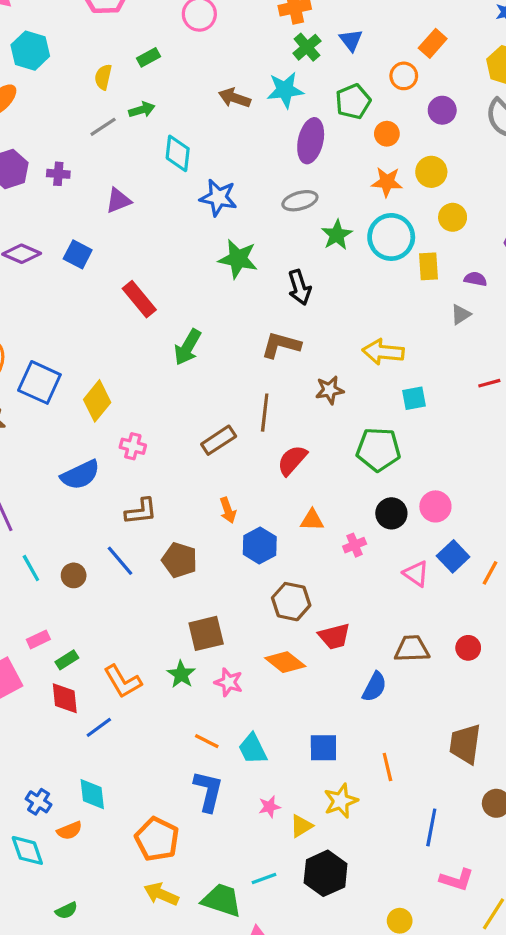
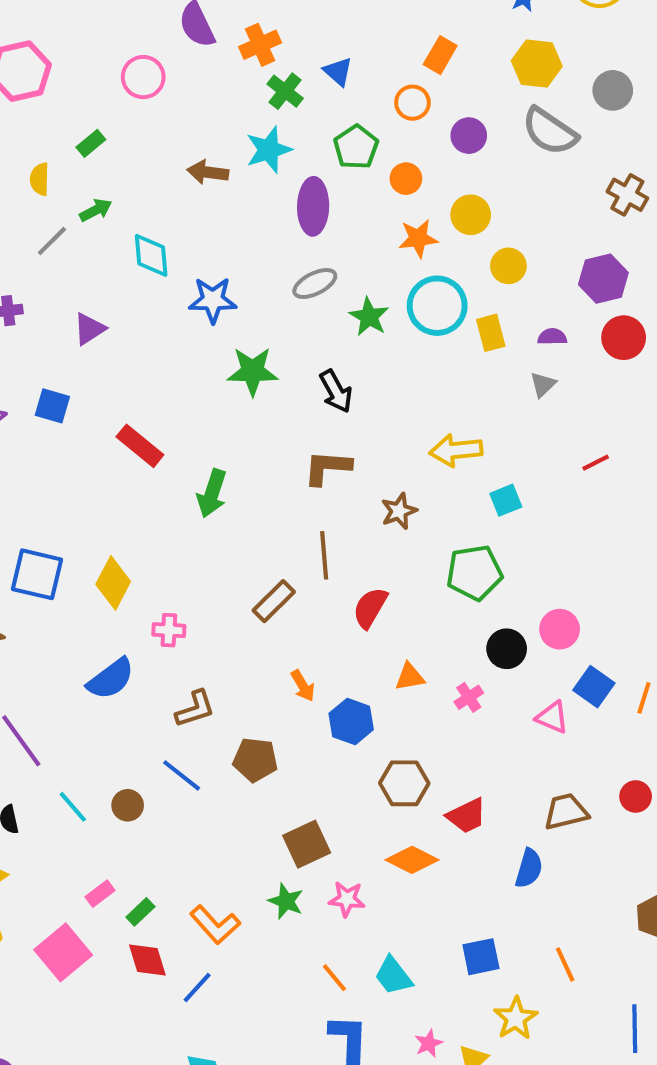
orange line: (207, 741) -> (334, 978), turned 35

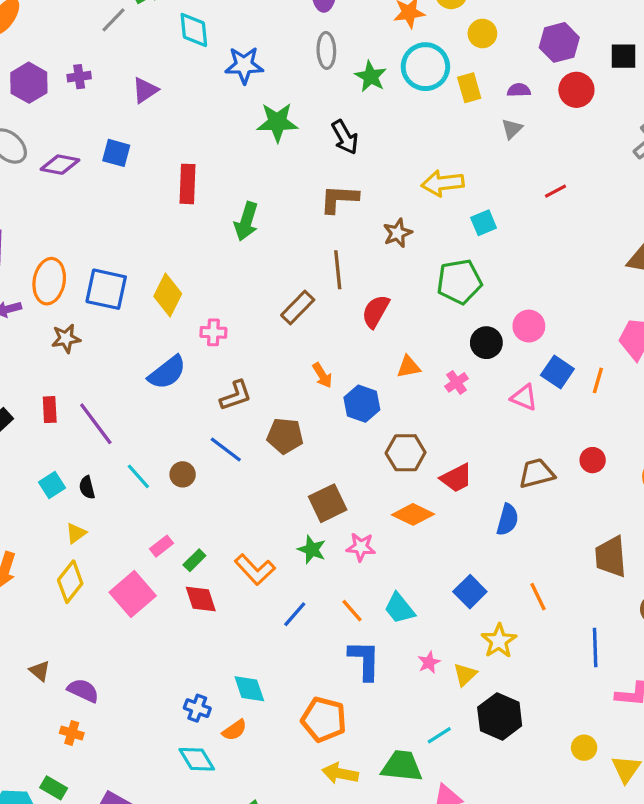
gray ellipse: (315, 284) -> (326, 50), turned -64
red rectangle: (140, 446) -> (187, 184), turned 54
blue square: (481, 957) -> (470, 592), turned -32
blue line: (197, 988) -> (295, 614), moved

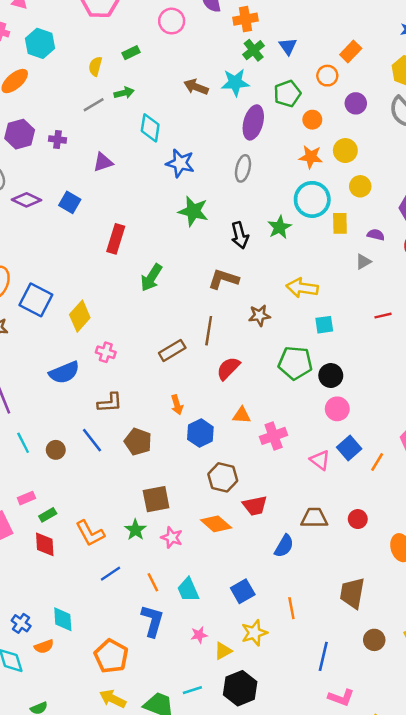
green star: (371, 76) -> (280, 227), moved
black circle: (486, 343) -> (331, 375), moved
pink cross: (457, 382) -> (274, 436), size x1.5

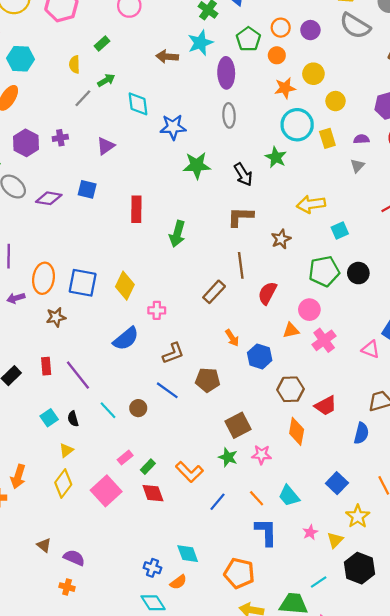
orange circle: (327, 76) -> (281, 28), moved
pink circle: (337, 409) -> (309, 310), moved
orange diamond: (216, 524) -> (297, 431), turned 76

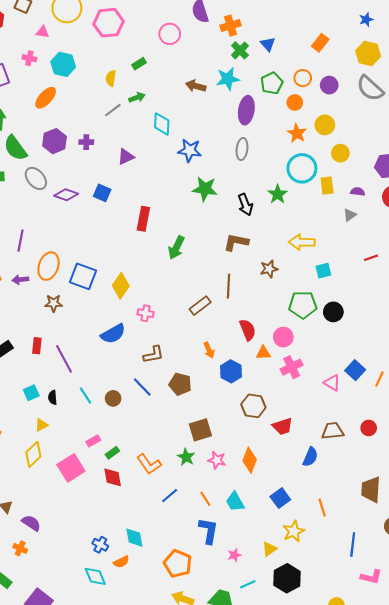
orange star: (285, 88) -> (297, 133), turned 30
red semicircle: (267, 293) -> (248, 330), moved, turned 120
orange diamond: (297, 431) -> (250, 460), moved
pink star: (310, 532) -> (234, 555), moved

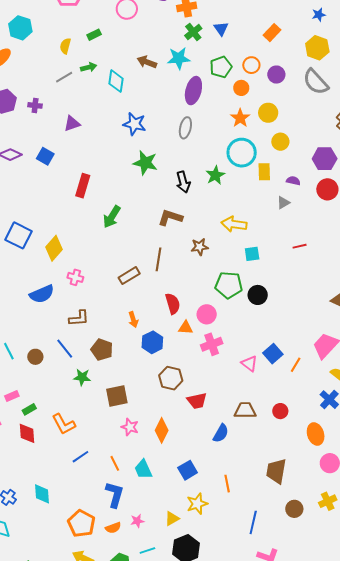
cyan diamond: (162, 124) -> (116, 81), moved
green star: (186, 457) -> (82, 377), moved, turned -30
orange semicircle: (121, 562) -> (113, 528), moved

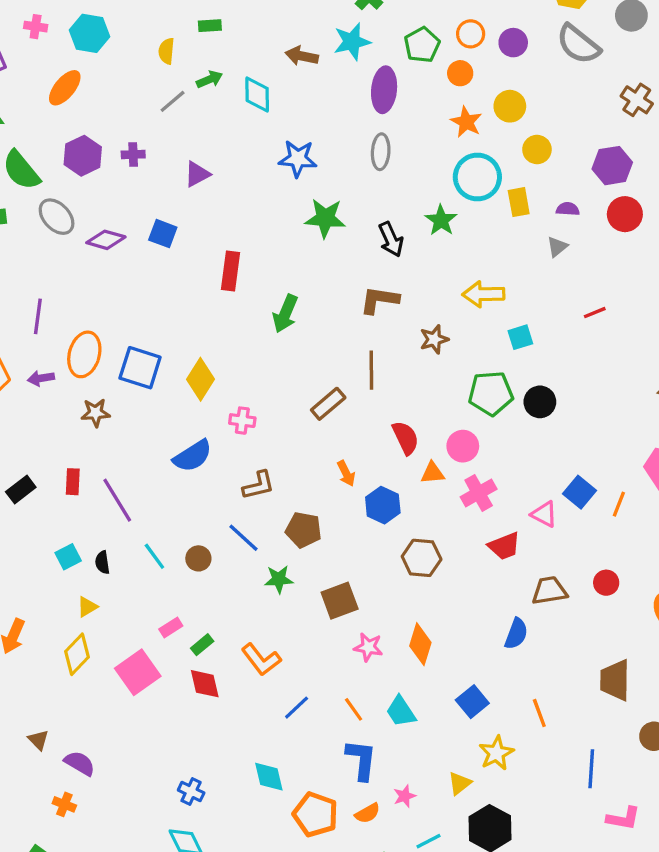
green rectangle: (94, 35) -> (210, 26), turned 32
red trapezoid: (197, 401) -> (504, 546), moved
cyan diamond: (42, 494) -> (269, 777), moved

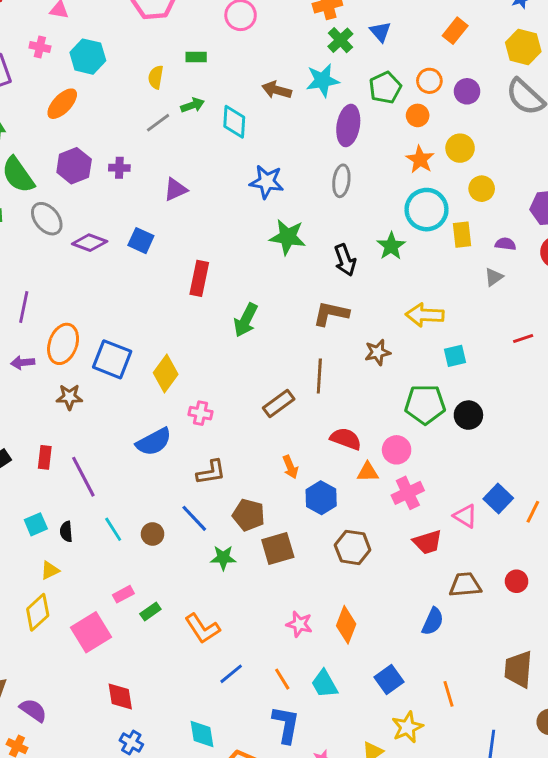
red semicircle: (406, 438) -> (346, 439), turned -48
brown square: (340, 601) -> (278, 548), moved
red diamond: (205, 684) -> (120, 697), moved

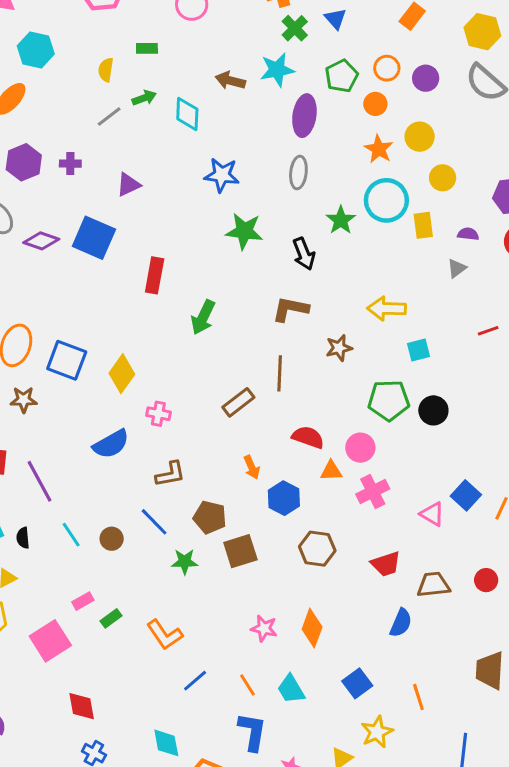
blue square: (141, 241) -> (94, 238), size x1.6
green star: (391, 246) -> (341, 220), moved
red trapezoid: (428, 542) -> (386, 564), moved

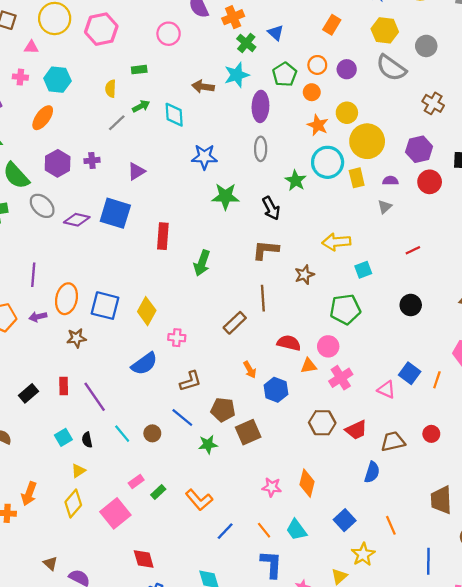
yellow circle: (443, 178) -> (367, 141), size x1.8
black circle: (433, 410) -> (411, 305), moved
brown hexagon: (317, 549) -> (322, 423), moved

